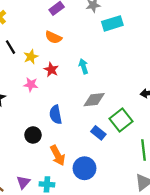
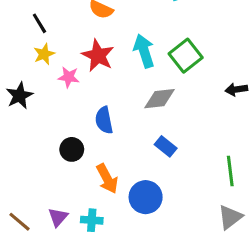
yellow star: (31, 57) -> (44, 54), moved
cyan arrow: (83, 66) -> (144, 51), size x1.5
red star: (51, 70) -> (98, 56), size x1.5
green square: (121, 120) -> (186, 56), moved

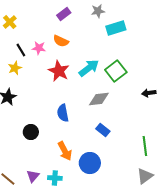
cyan arrow: (144, 51) -> (89, 68), turned 70
yellow star: (44, 54) -> (15, 68), moved
pink star: (69, 77) -> (39, 48), moved
black circle: (72, 149) -> (31, 132), moved

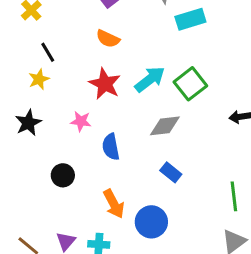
pink star: (39, 48) -> (81, 121), moved

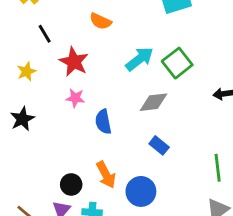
yellow star: (39, 79) -> (27, 71), moved
red star: (105, 84) -> (74, 62), moved
black star: (28, 123) -> (22, 119), moved
black circle: (63, 175) -> (71, 184), moved

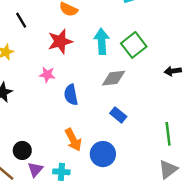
cyan arrow: (140, 59) -> (102, 41), turned -55
red star: (74, 62) -> (60, 41), moved, turned 30
black circle: (71, 184) -> (22, 150), moved

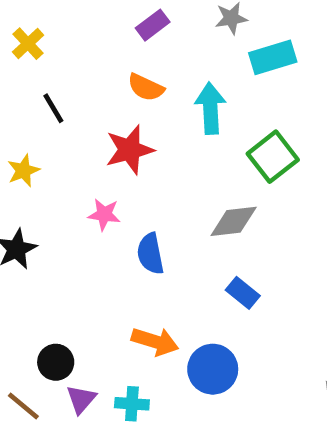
cyan arrow: (102, 41) -> (210, 108), moved
orange arrow: (73, 140) -> (155, 341), turned -45

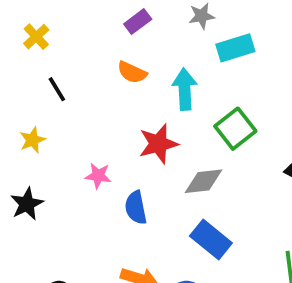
red star: (130, 150) -> (158, 144), moved
blue rectangle: (243, 293) -> (211, 240), size x1.5

